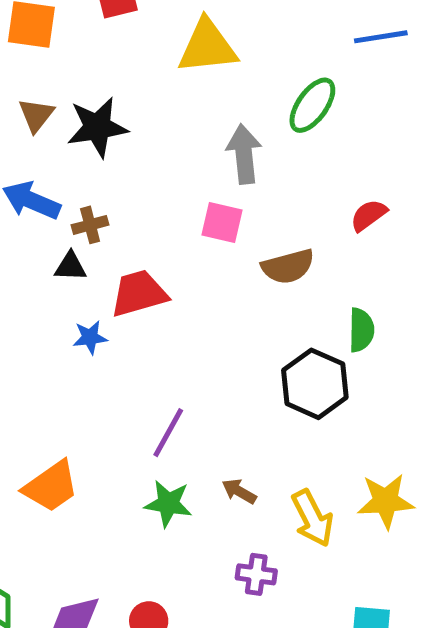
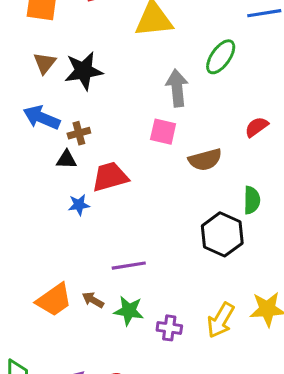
purple line: (168, 433) -> (129, 266), turned 52
brown arrow: (239, 491) -> (93, 300), moved
yellow arrow: (312, 518) -> (221, 320), turned 57
purple cross: (256, 574) -> (169, 328), moved

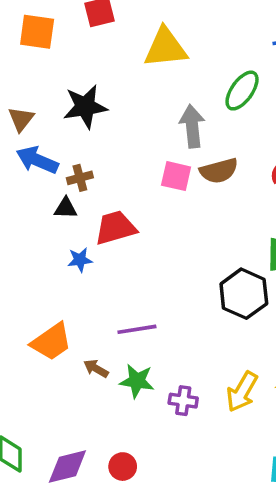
brown triangle: (45, 63) -> (21, 119), moved
brown semicircle: (205, 160) -> (219, 171), moved
orange trapezoid: (54, 300) -> (51, 342), moved

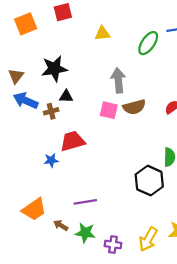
orange square: (37, 32) -> (26, 24), turned -30
yellow triangle: (165, 48) -> (102, 33), size x0.6
green ellipse: (242, 91) -> (148, 43), moved
black triangle: (66, 208) -> (66, 96), moved

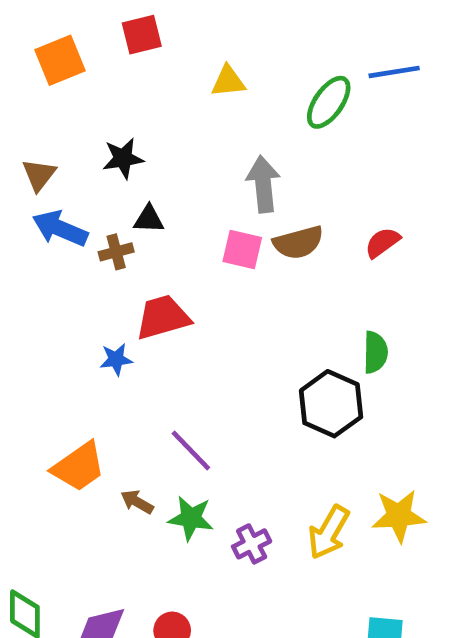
black star: (54, 69) -> (123, 158), size x0.7
purple line: (85, 202) -> (191, 450), turned 55
purple cross: (113, 245) -> (252, 544), turned -35

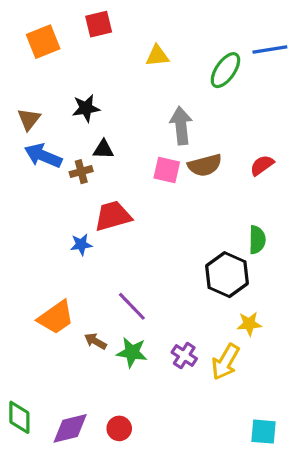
yellow star: (399, 516) -> (249, 324), moved, size x0.7
purple cross: (252, 544) -> (184, 355), moved, turned -30

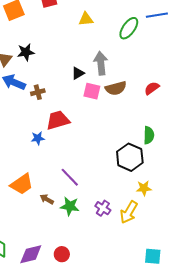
black star: (86, 108) -> (26, 52), moved
black triangle: (103, 149) -> (78, 73), moved, turned -32

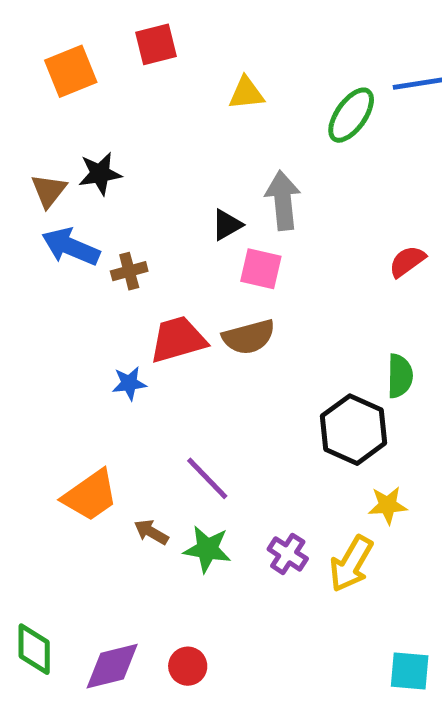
brown semicircle: (116, 88) -> (249, 337), moved

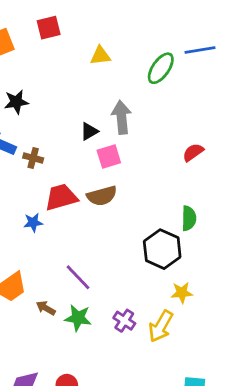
pink square: (261, 269) -> (109, 157), turned -30
brown cross: (129, 271) -> (33, 158), turned 30

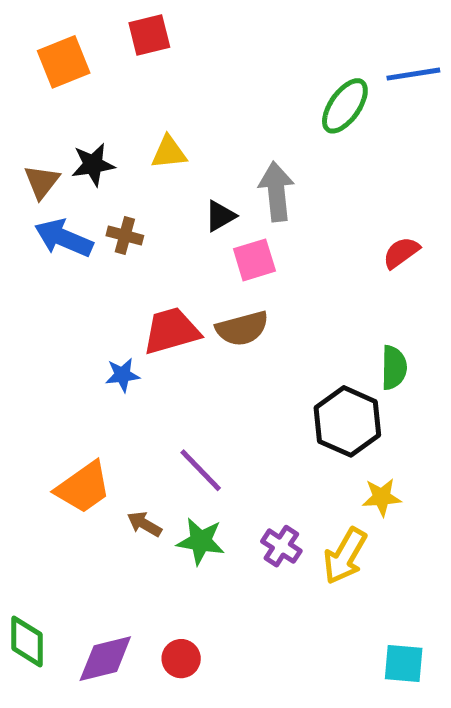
yellow triangle: (100, 56) -> (169, 152), moved
brown cross: (33, 158) -> (125, 236), moved

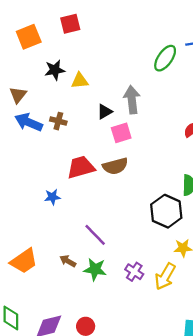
black star: (93, 165) -> (55, 70), moved
blue star: (122, 375) -> (52, 197), moved
orange trapezoid: (83, 487) -> (24, 261), moved

